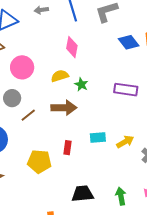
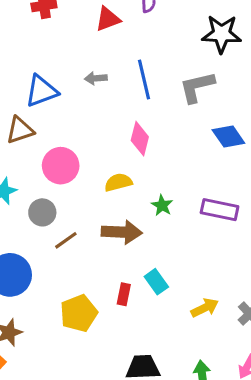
green star: (81, 85) -> (162, 205), moved
cyan rectangle: (98, 138) -> (156, 282), moved, turned 56
yellow arrow: (125, 142) -> (205, 308), moved
yellow pentagon: (39, 161) -> (79, 313), turned -30

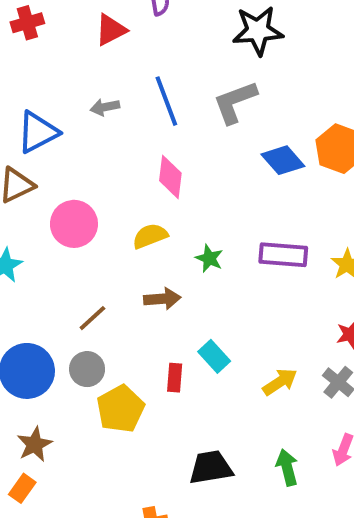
gray circle: (42, 212) -> (87, 369), moved
brown arrow: (122, 232) -> (162, 299), size x0.7

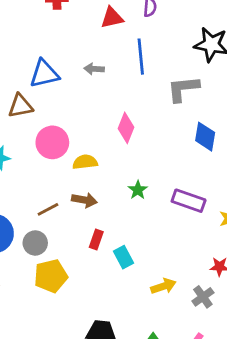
blue line: (166, 101) -> (141, 57), moved
blue diamond: (283, 160) -> (205, 137), turned 36
yellow semicircle: (150, 236) -> (85, 162), moved
brown arrow: (162, 299) -> (84, 200), moved
red rectangle: (175, 378) -> (96, 240), moved

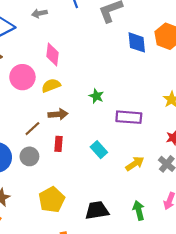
pink diamond: (126, 128) -> (52, 55), moved
purple rectangle: (189, 201) -> (129, 117), moved
red rectangle: (96, 240) -> (59, 144), moved
yellow pentagon: (51, 276) -> (52, 200), moved

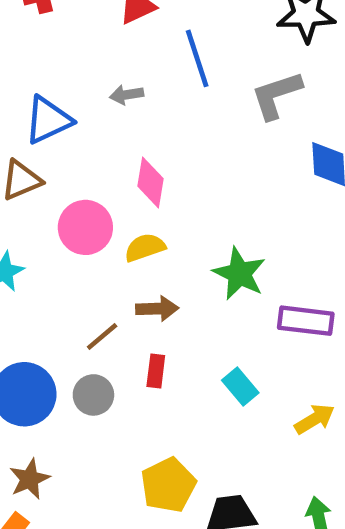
green star: (96, 96) -> (239, 274), size x1.6
yellow pentagon: (52, 200) -> (168, 485), moved

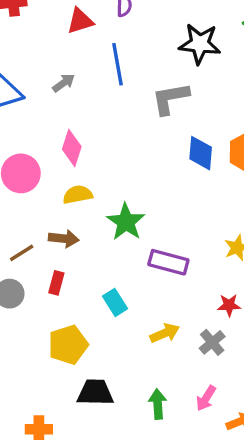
gray arrow: (127, 95) -> (64, 83), turned 145
yellow semicircle: (145, 247) -> (78, 195), moved
yellow pentagon: (168, 485) -> (68, 345), moved

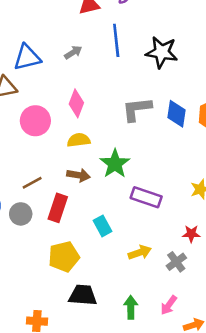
black star: (200, 44) -> (162, 52), moved
gray L-shape: (170, 98) -> (137, 109), moved
brown arrow: (64, 239) -> (78, 175), moved
red rectangle: (56, 283) -> (58, 208), size x1.5

